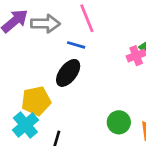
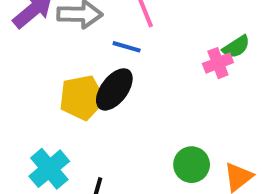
yellow pentagon: (36, 101) -> (82, 98), moved

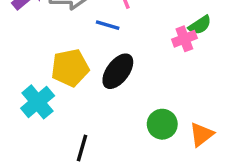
black ellipse: (114, 89) -> (118, 71), moved
cyan cross: (49, 169) -> (38, 102), moved

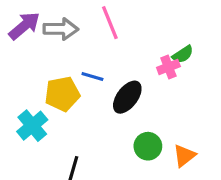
blue line: (108, 25) -> (92, 77), moved
black ellipse: (118, 71) -> (127, 97), moved

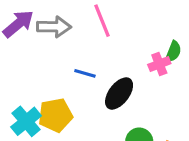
green semicircle: (183, 54) -> (173, 52), turned -35
yellow pentagon: (62, 94) -> (56, 115), moved

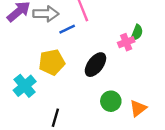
blue line: (85, 73) -> (67, 29), moved, turned -42
yellow pentagon: (56, 115) -> (52, 62), moved

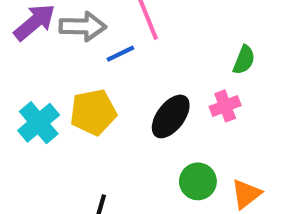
pink cross: (126, 42) -> (225, 106), moved
cyan cross: (25, 86) -> (39, 123), moved

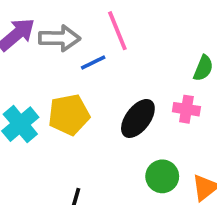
pink cross: (225, 106) -> (186, 109), turned 30

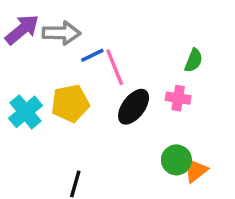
pink line: (117, 31) -> (115, 67), moved
green circle: (162, 176) -> (176, 160), moved

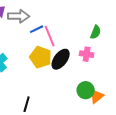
yellow pentagon: (70, 103) -> (41, 57), moved, turned 30

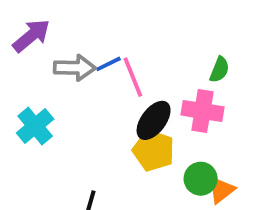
gray arrow: (19, 16) -> (75, 68), moved
pink cross: (87, 54) -> (202, 111), size x1.5
yellow pentagon: (41, 57) -> (154, 150), moved

